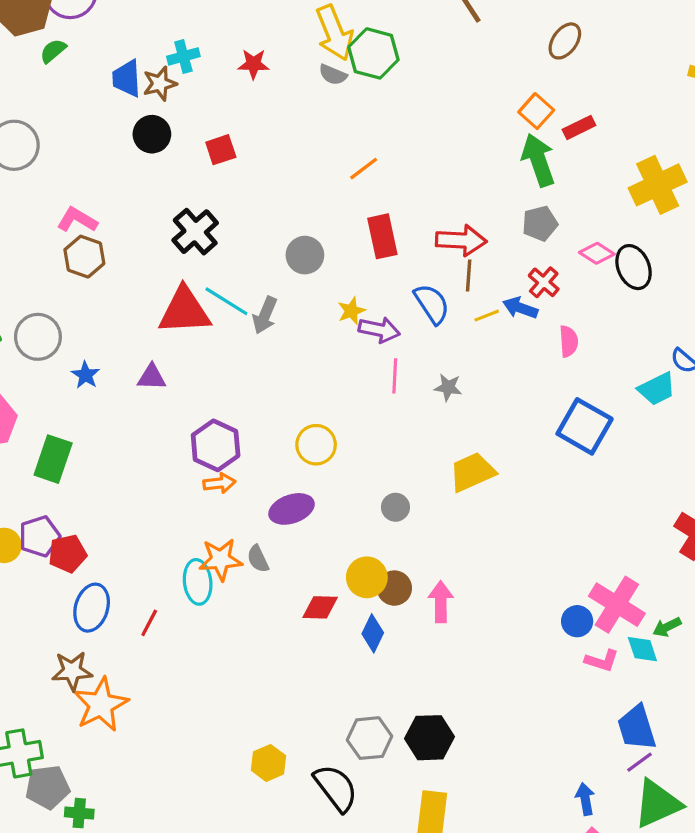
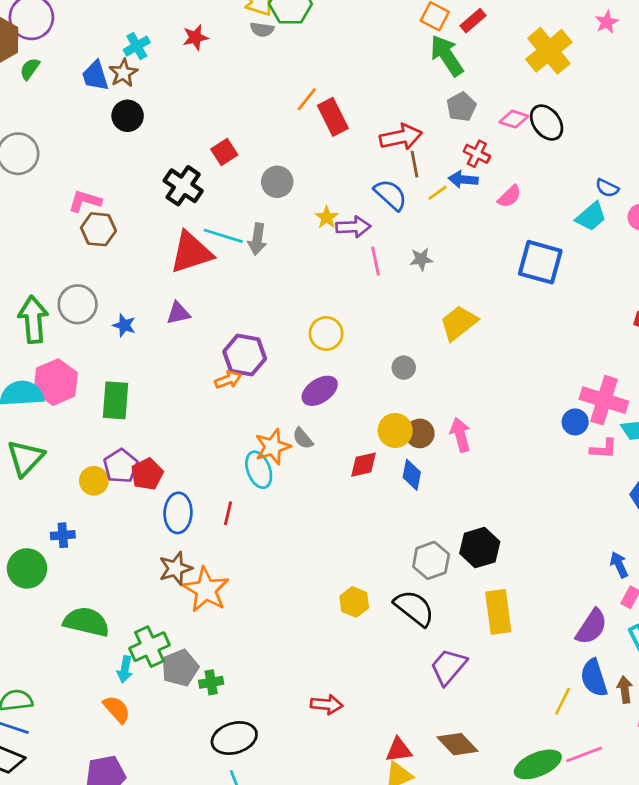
red square: (221, 150) -> (224, 152), moved
red rectangle: (382, 236) -> (333, 117), moved
pink semicircle: (569, 341) -> (509, 196), turned 65
orange arrow: (219, 483) -> (228, 380), moved

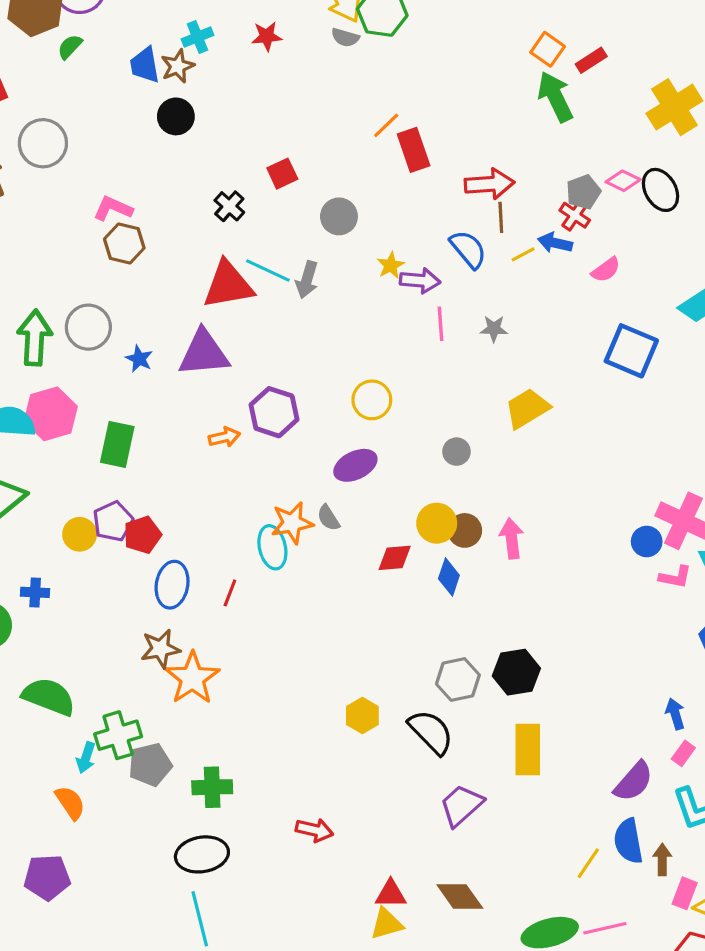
gray pentagon: (461, 107) -> (583, 192), moved
black cross: (183, 186) -> (229, 206), size x0.7
purple triangle: (178, 313) -> (204, 353), size x1.8
orange arrow: (228, 380) -> (224, 437), moved
green cross: (211, 682) -> (212, 787), moved, size x1.4

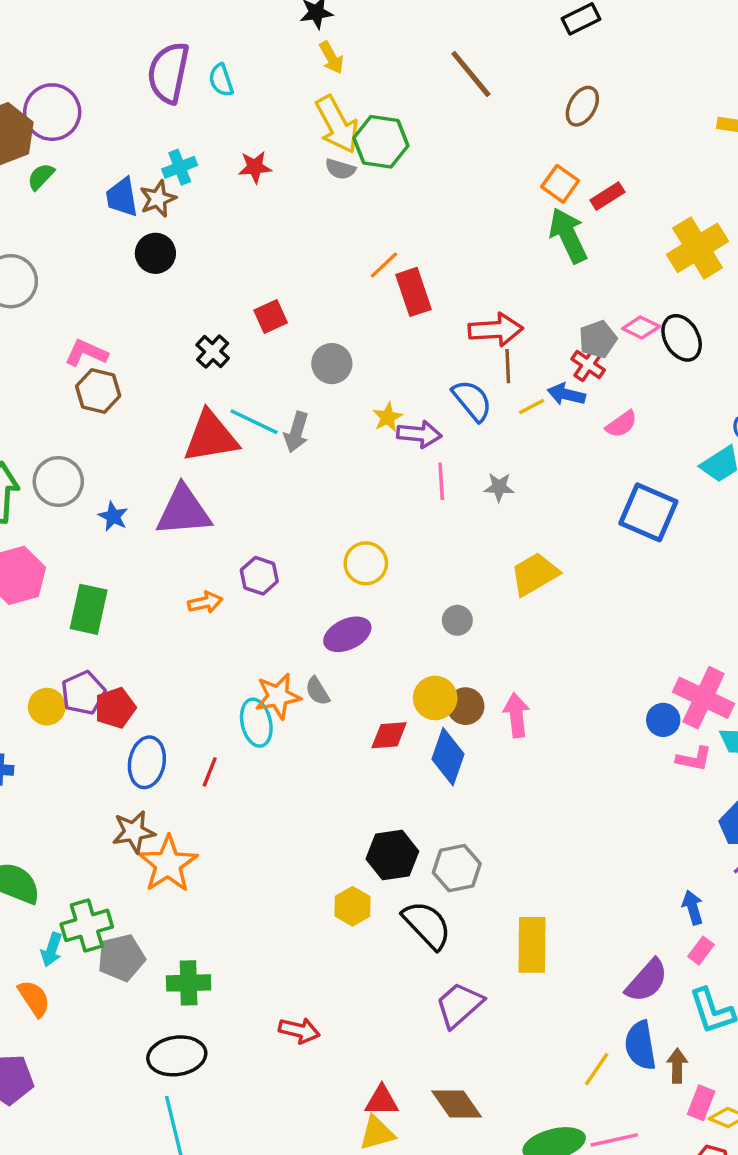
purple hexagon: (274, 412) -> (259, 576), size x0.7
blue diamond: (449, 577) -> (448, 757), size x1.4
black hexagon: (516, 672) -> (392, 855), moved

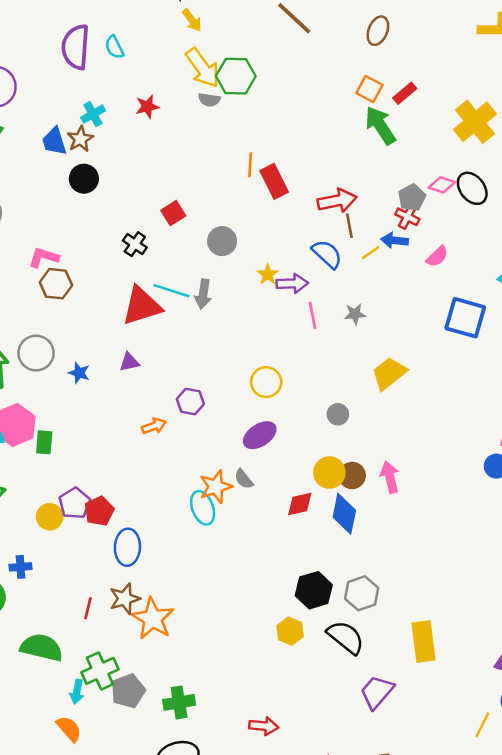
orange line: (384, 265) -> (250, 165), turned -35
purple triangle: (183, 511) -> (129, 362), size x0.5
green rectangle: (89, 609) -> (44, 442), moved, size x0.7
red line: (210, 772) -> (88, 608), moved

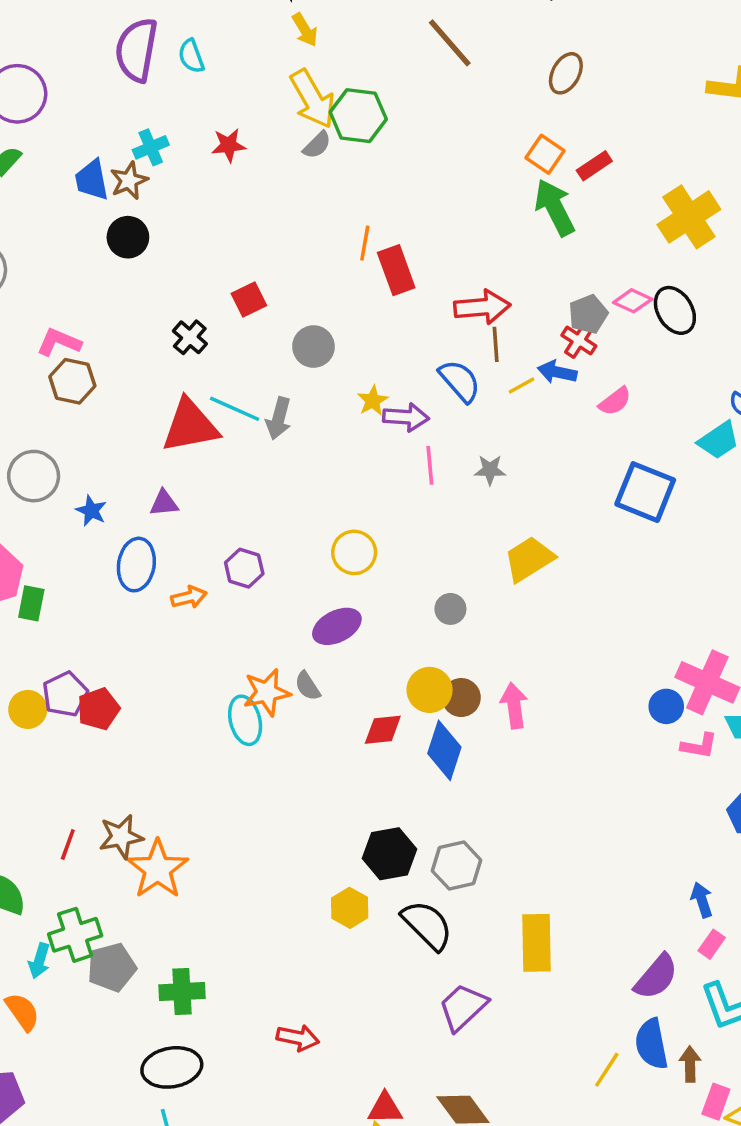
gray semicircle: (209, 100) -> (317, 145), turned -60
blue ellipse: (127, 547) -> (136, 565), moved

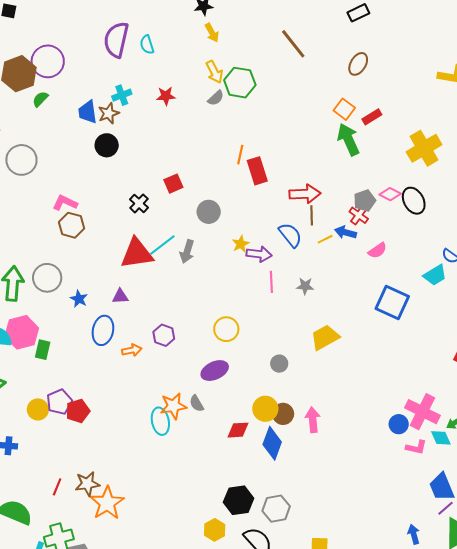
yellow arrow: (313, 99) -> (214, 72), size x0.7
cyan line: (235, 409) -> (162, 245), turned -64

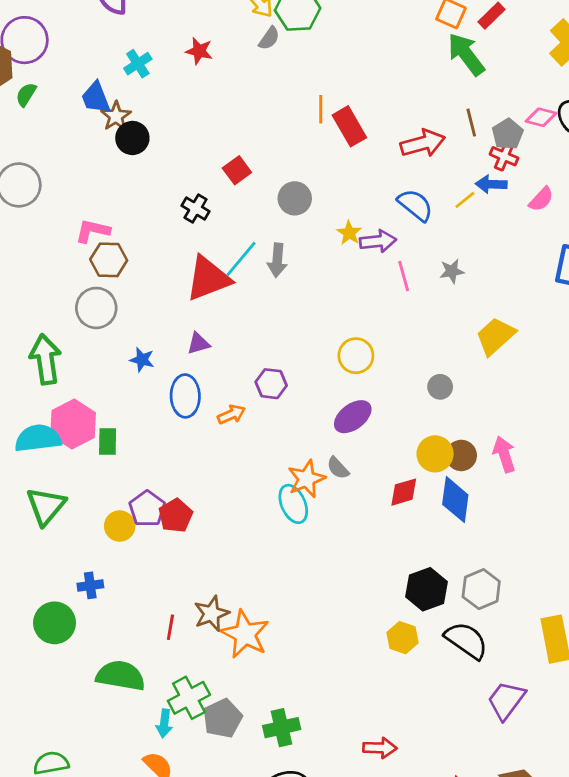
red star: (166, 96) -> (199, 51), turned 30
brown star: (109, 113) -> (116, 116), moved
brown line: (312, 215) -> (471, 123), moved
gray circle: (47, 278) -> (96, 308), moved

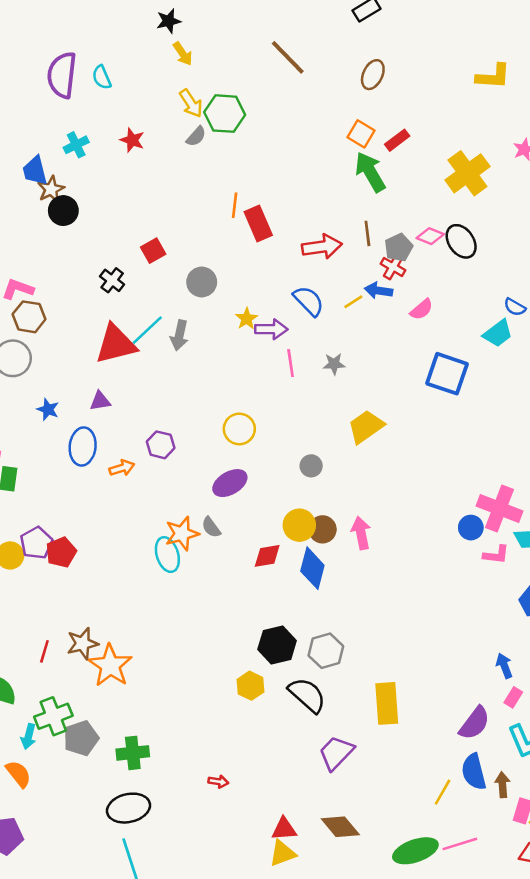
red arrow: (380, 748) -> (218, 782), size x0.7

